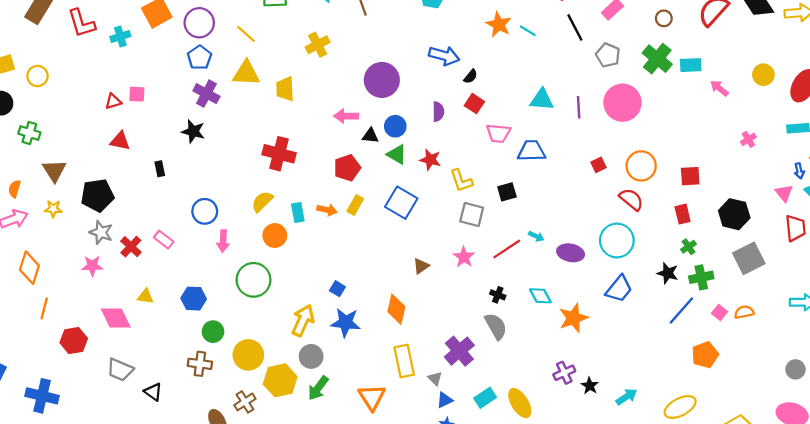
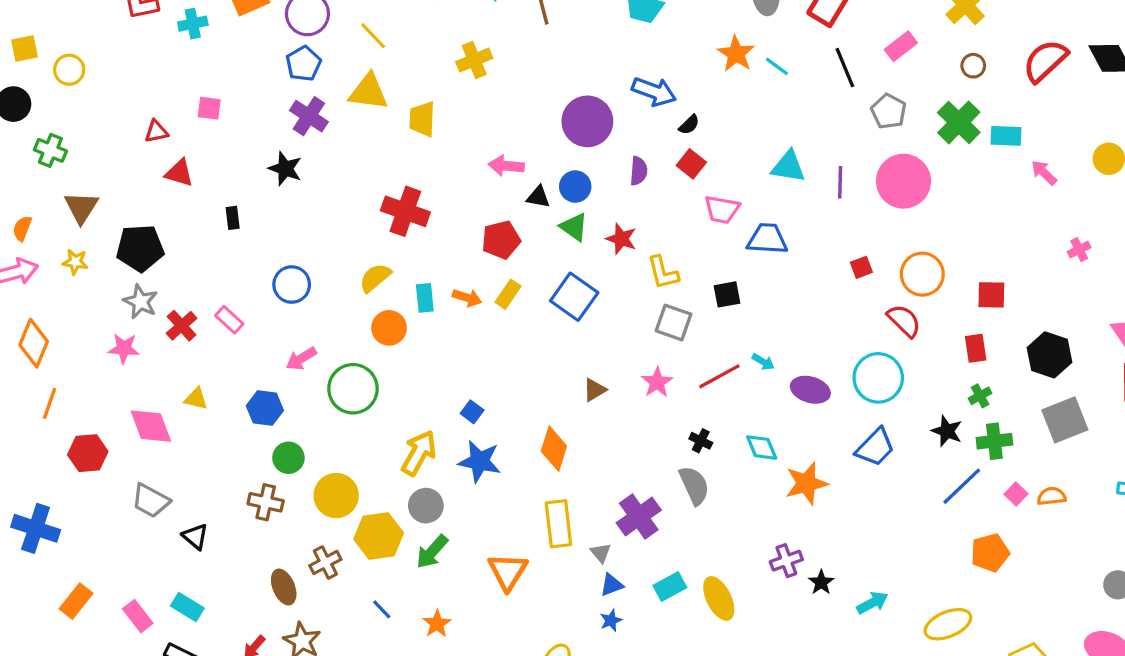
purple circle: (382, 80) -> (587, 121), moved
red triangle: (113, 101) -> (156, 131), moved
pink arrow: (223, 241) -> (301, 359), moved, turned 50

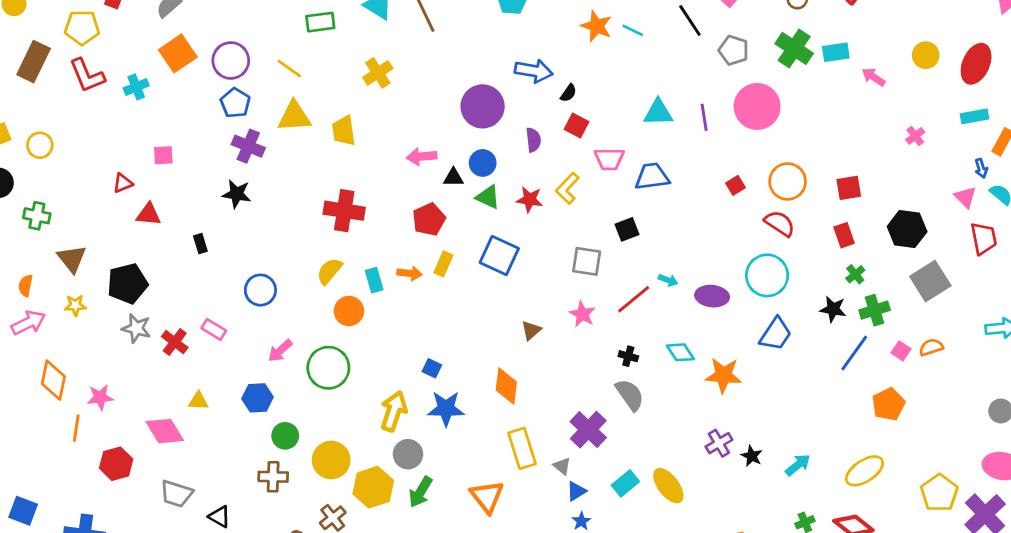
yellow L-shape: (663, 273) -> (567, 188), moved, turned 68
pink star: (124, 348) -> (100, 397), moved
orange star: (806, 483) -> (724, 375), turned 30

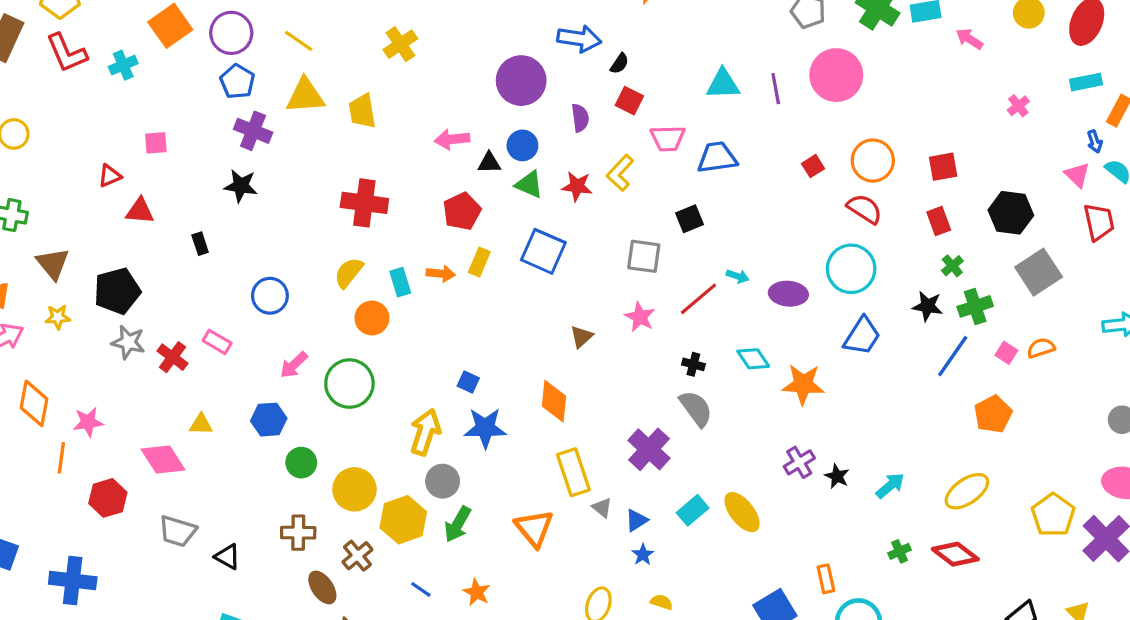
gray triangle: (562, 466) -> (602, 508), moved
brown cross: (273, 477) -> (298, 533), moved

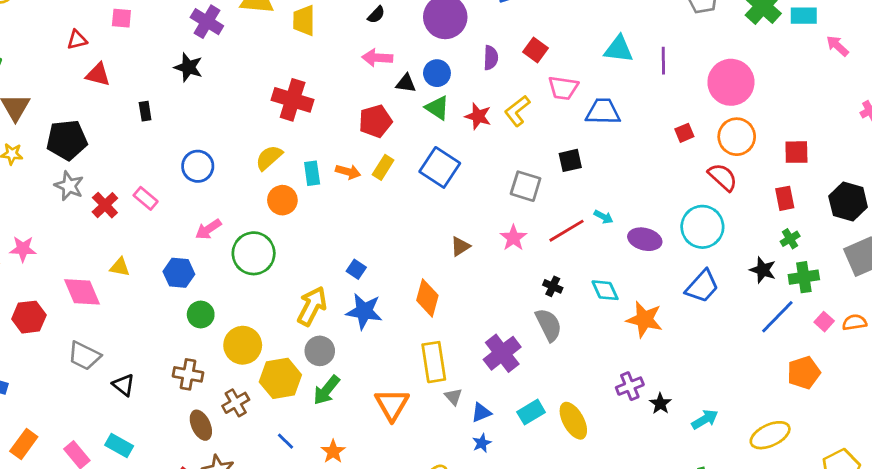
black semicircle: (620, 63) -> (376, 15), moved
pink circle: (836, 75) -> (731, 82), moved

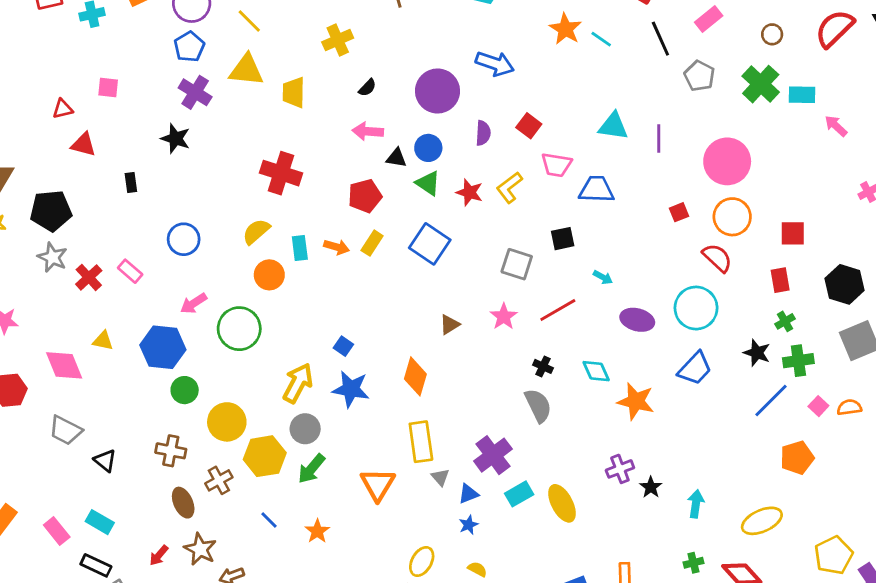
cyan arrow: (604, 217) -> (603, 277), moved
blue hexagon: (179, 273) -> (163, 347), size x1.4
purple cross: (502, 353) -> (493, 455), moved
cyan arrow: (705, 419) -> (696, 504), turned -52

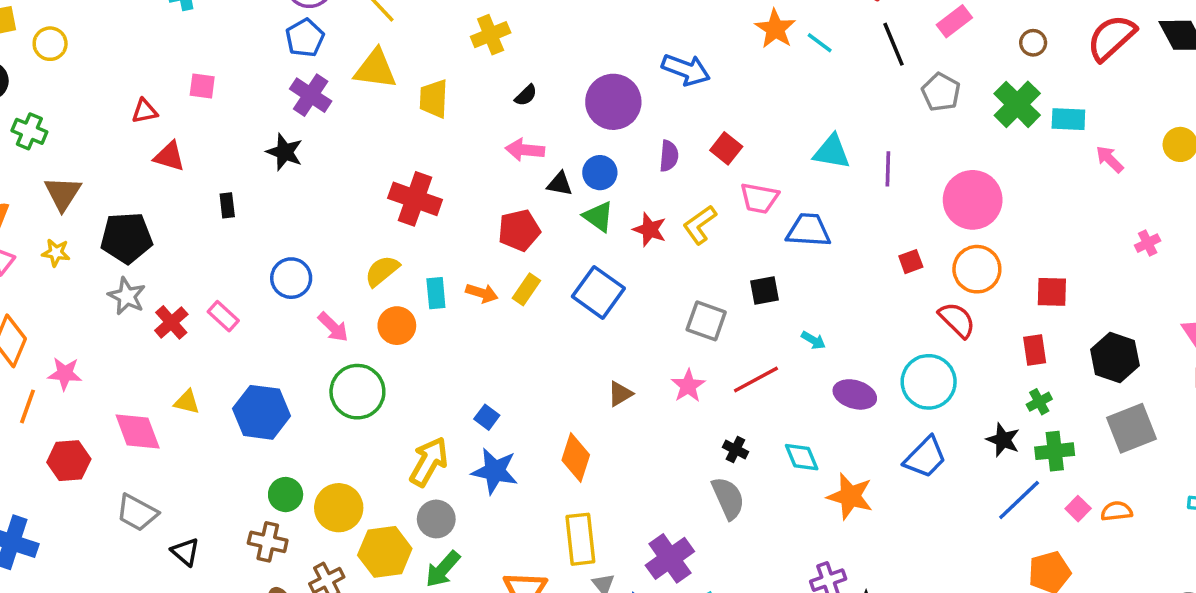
pink arrow: (194, 303) -> (333, 327), moved, turned -104
green circle: (185, 390) -> (286, 495), moved

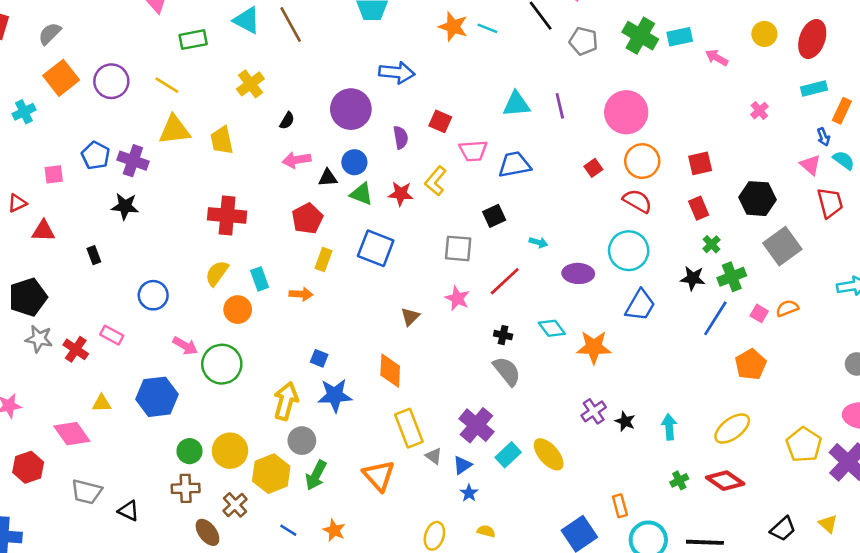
blue pentagon: (305, 38) -> (96, 155), moved
orange arrow: (482, 293) -> (301, 294), moved
pink arrow: (333, 327) -> (185, 346), moved

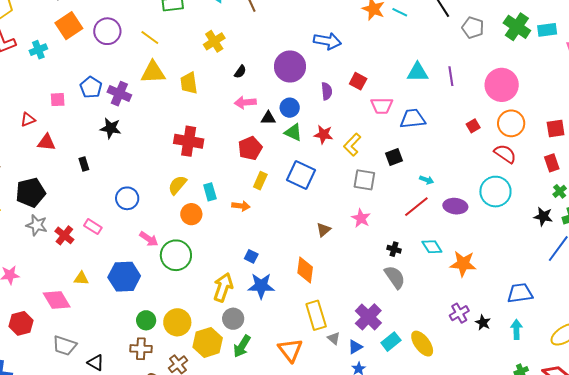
yellow L-shape: (436, 181) -> (352, 145), moved
red line: (505, 281) -> (416, 207), moved
blue trapezoid: (640, 305) -> (520, 293), moved, turned -132

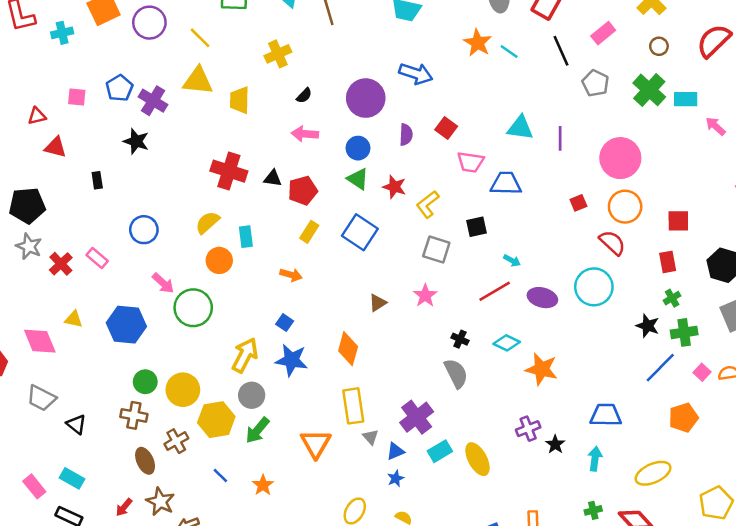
black triangle: (268, 118) -> (273, 178), moved
orange arrow: (241, 206) -> (291, 275), moved
cyan diamond: (432, 247) -> (507, 343), turned -40

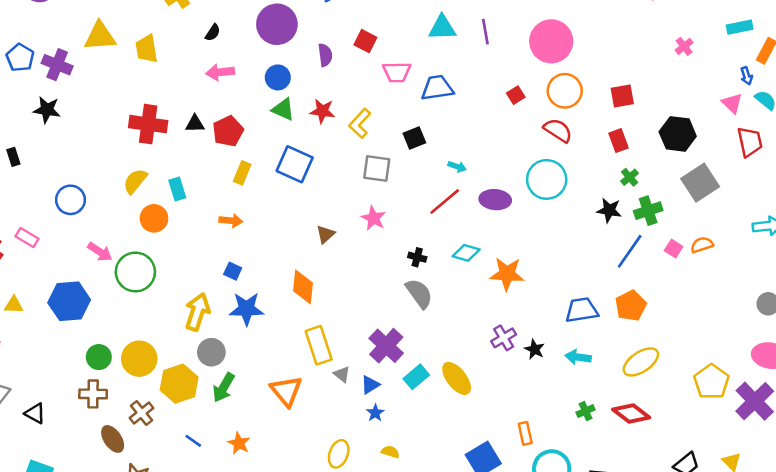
orange pentagon: (683, 418) -> (631, 306), moved
cyan arrow: (595, 459) -> (578, 357), turned -80

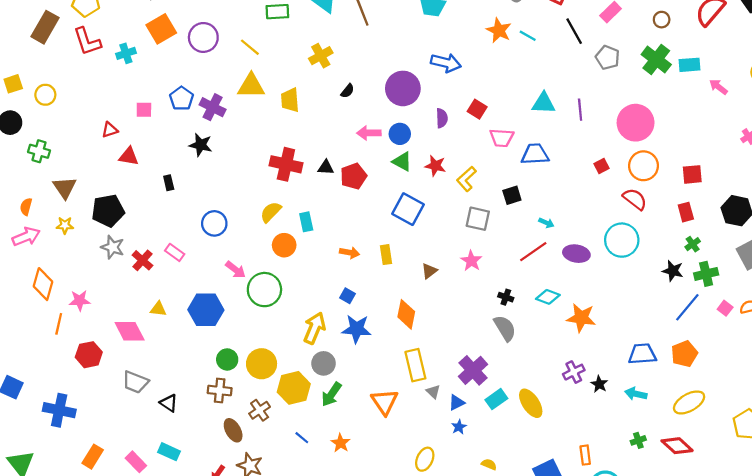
pink arrow: (220, 72) -> (369, 133), moved
yellow rectangle: (242, 173) -> (386, 255), moved, turned -36
yellow semicircle: (390, 452) -> (489, 464), moved

